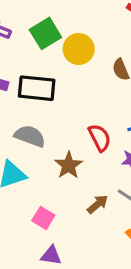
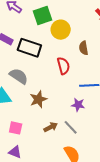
red semicircle: (100, 138) -> (63, 66), moved
pink square: (43, 218) -> (16, 128), turned -32

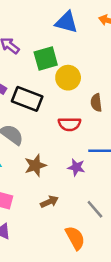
red semicircle: (63, 66) -> (69, 124), turned 102
purple star: (78, 105) -> (76, 167), moved
gray line: (71, 127) -> (95, 209), moved

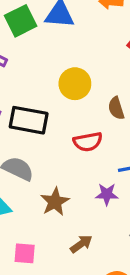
green square: (46, 59) -> (21, 21), moved

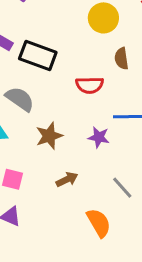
yellow circle: (75, 84) -> (103, 18), moved

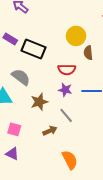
yellow circle: (103, 18) -> (76, 36), moved
purple star: (99, 137) -> (65, 90), moved
gray line: (122, 188) -> (66, 115), moved

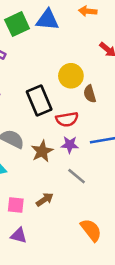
black rectangle: (34, 49) -> (39, 100), moved, turned 55
brown star: (39, 102) -> (42, 151), moved
brown arrow: (50, 131) -> (45, 200), moved

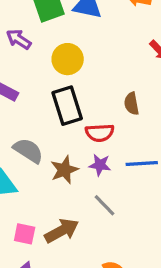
yellow circle: (71, 76) -> (68, 59), moved
brown arrow: (45, 200) -> (62, 231), size x1.5

